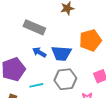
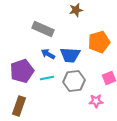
cyan line: (36, 85) -> (47, 78), moved

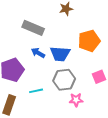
cyan line: (47, 78) -> (36, 91), moved
pink star: (96, 101) -> (76, 100), moved

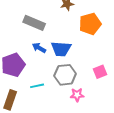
orange pentagon: (89, 41) -> (90, 24), moved

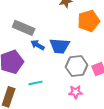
gray rectangle: (34, 23) -> (24, 28), moved
gray hexagon: (65, 75) -> (77, 66), moved

